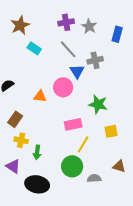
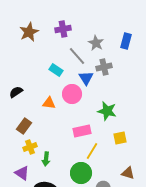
purple cross: (66, 22) -> (63, 29), moved
gray star: (89, 26) -> (96, 43), moved
cyan rectangle: (34, 48) -> (56, 70), moved
yellow cross: (21, 140) -> (30, 147), turned -32

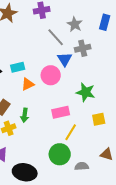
cyan rectangle: (56, 70) -> (18, 67), moved, turned -48
orange triangle: (49, 103) -> (28, 84), turned -32
green arrow: (46, 159) -> (25, 115), moved

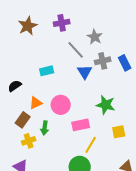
blue rectangle: (105, 22) -> (125, 63), moved, turned -42
cyan rectangle: (18, 67) -> (47, 71), moved
pink circle: (51, 75) -> (61, 105), moved
orange triangle: (28, 84) -> (36, 103), moved

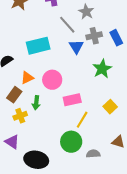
cyan rectangle: (47, 71) -> (38, 46), size x1.6
green star: (106, 105) -> (102, 69), moved, turned 30
yellow square: (119, 132) -> (110, 107), turned -32

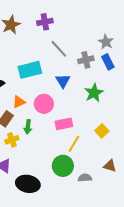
gray star: (86, 12) -> (106, 42), moved
blue triangle: (76, 47) -> (63, 81), moved

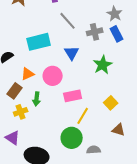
brown triangle: (110, 166) -> (119, 130), moved

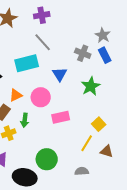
gray line: (68, 21) -> (43, 42), moved
gray cross: (95, 32) -> (83, 53), turned 35
yellow line: (83, 116) -> (87, 143), moved
green circle: (72, 138) -> (47, 159), moved

